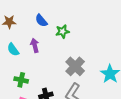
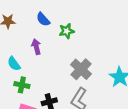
cyan semicircle: (13, 50) -> (14, 64), moved

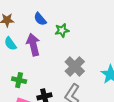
purple arrow: (36, 47) -> (33, 45), size x1.5
cyan semicircle: (14, 64) -> (10, 44), moved

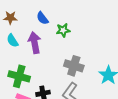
gray cross: (75, 66) -> (74, 66), turned -30
green cross: (19, 80) -> (19, 76), size x1.5

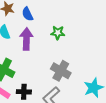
blue semicircle: (42, 18) -> (27, 14), moved

